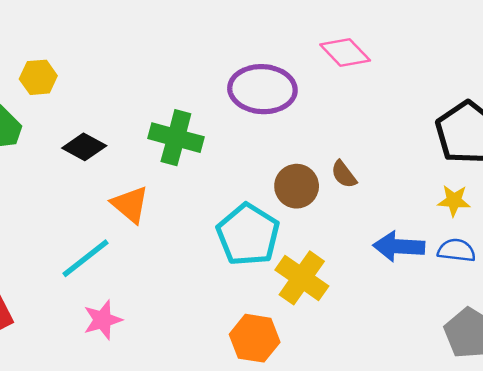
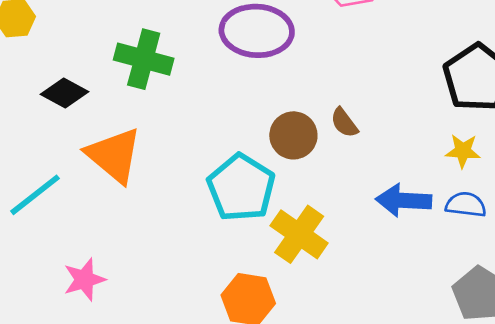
green cross: (176, 138) -> (144, 59), moved
orange triangle: (130, 204) -> (114, 155), size x1.4
cyan line: (86, 258) -> (35, 195), moved

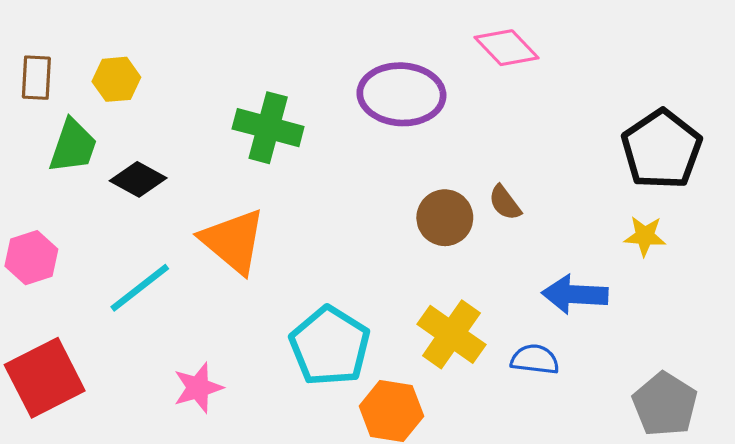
black diamond: (65, 93) -> (138, 179), moved
cyan pentagon: (241, 188) -> (330, 346), moved
blue semicircle: (466, 205) -> (535, 359), moved

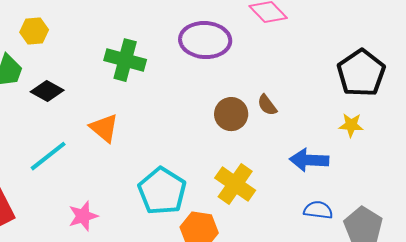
orange triangle: (233, 241) -> (104, 128), size x0.7
blue semicircle: (535, 359) -> (318, 210), moved

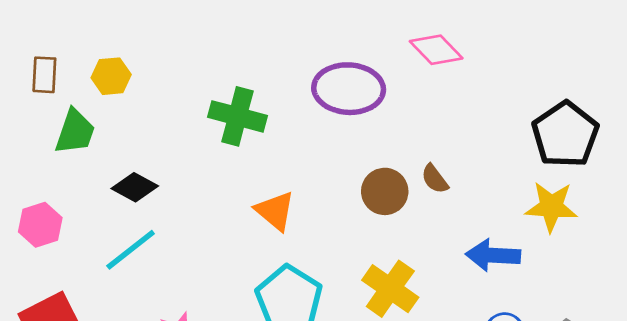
black diamond: (47, 91) -> (135, 187), moved
yellow star: (351, 125) -> (551, 207), size x1.5
orange triangle: (104, 128) -> (275, 211), moved

